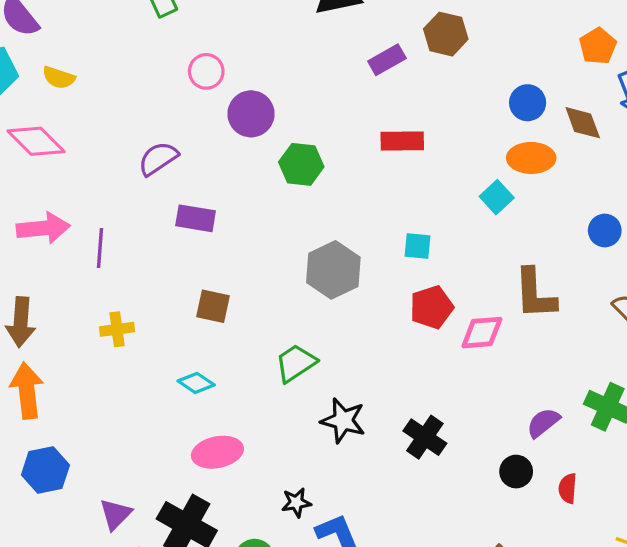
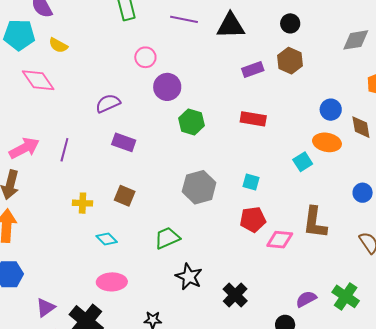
pink arrow: (43, 228) -> (24, 148), moved, turned -32
yellow cross: (117, 329) -> (83, 203), moved

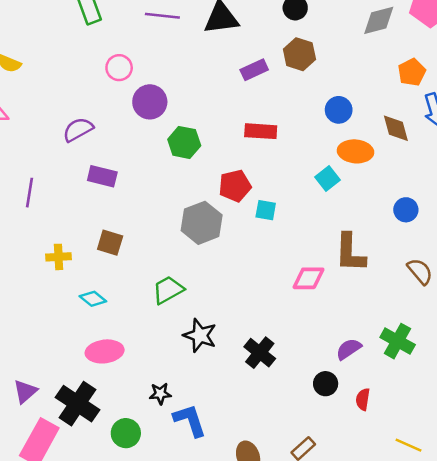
blue circle: (331, 110) -> (339, 110), moved
red pentagon: (253, 219) -> (235, 186), moved

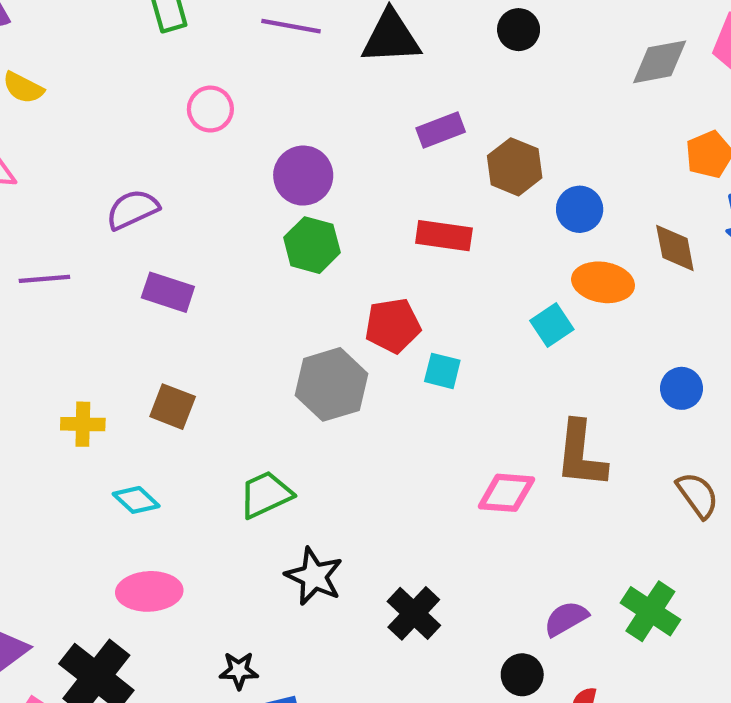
brown hexagon: (299, 54) -> (515, 167), moved
purple circle: (150, 102) -> (303, 176), moved
purple line: (30, 193) -> (44, 279), moved, turned 72

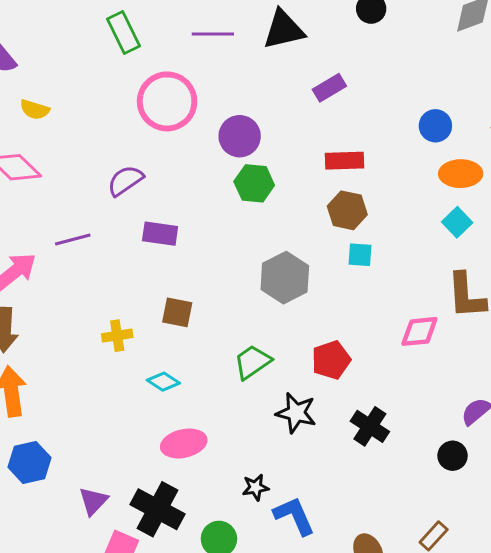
pink circle: (210, 109) -> (167, 101), size x1.8
brown hexagon: (515, 167) -> (347, 210), moved
cyan square: (552, 325) -> (457, 222), moved
red pentagon: (393, 326) -> (331, 360), moved

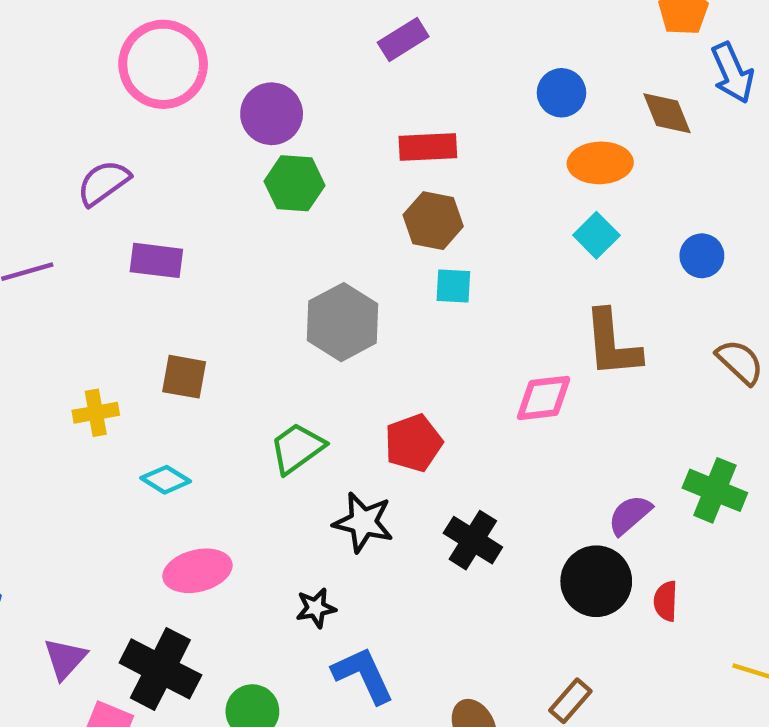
black circle: (453, 456) -> (596, 581), size x1.6
black star: (255, 487) -> (316, 608), moved

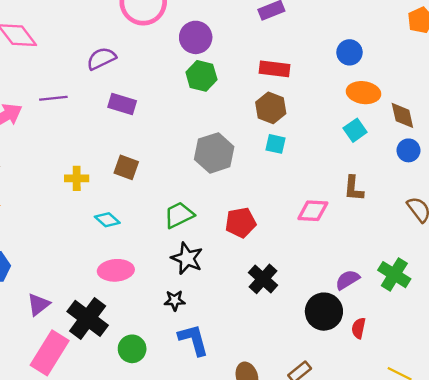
brown diamond: (667, 113) -> (402, 115), moved
brown L-shape: (612, 344) -> (354, 188), size x0.7
black star: (363, 522) -> (187, 258), moved

